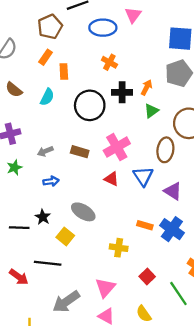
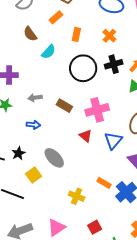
orange rectangle: (64, 72) -> (76, 34), moved
brown semicircle: (14, 90) -> (30, 34), moved
black cross: (122, 92) -> (114, 64), turned -30

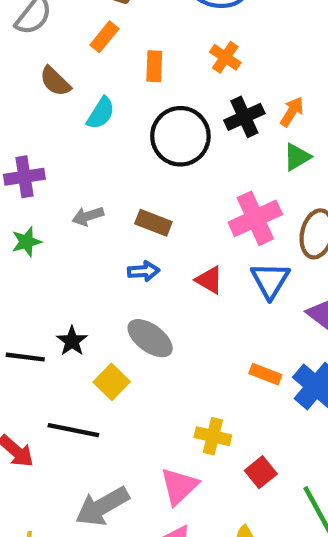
pink cross: (97, 110) -> (255, 218), moved
blue arrow: (33, 125) -> (144, 271), moved
yellow cross: (77, 196) -> (213, 436), moved

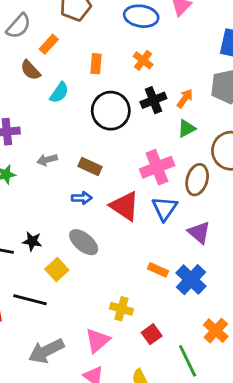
orange rectangle: (104, 37) -> (49, 44), moved
red triangle: (209, 280) -> (125, 206), size x1.6
black star: (72, 341) -> (32, 241), turned -30

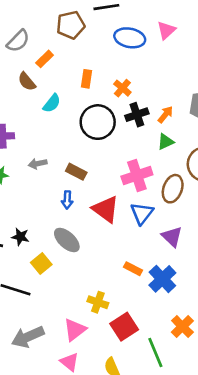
orange cross: (143, 60) -> (122, 88), moved
blue arrow: (82, 198) -> (67, 200), turned 90
red square: (152, 334) -> (124, 327), size x1.5

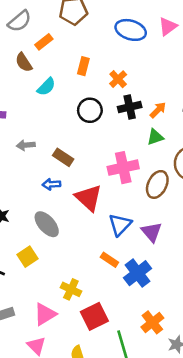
black circle: (98, 122) -> (90, 110), size x0.7
blue arrow: (67, 200) -> (51, 184), turned 78
blue triangle: (142, 213) -> (120, 225), moved
yellow square: (41, 264) -> (27, 257), moved

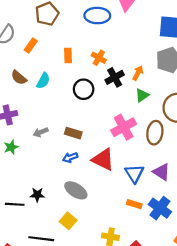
brown semicircle: (24, 62) -> (19, 78), moved

